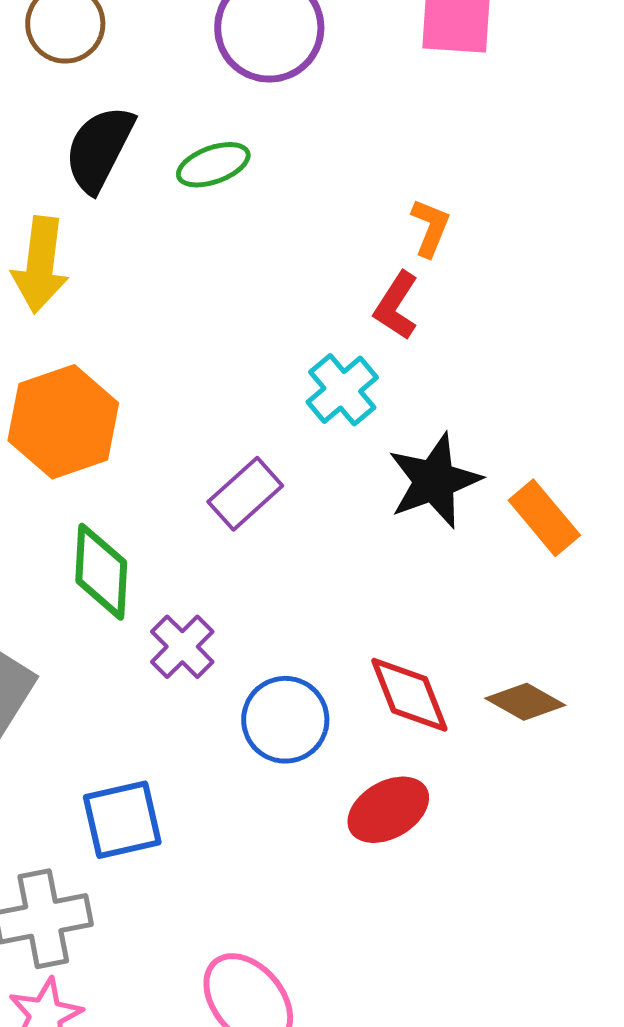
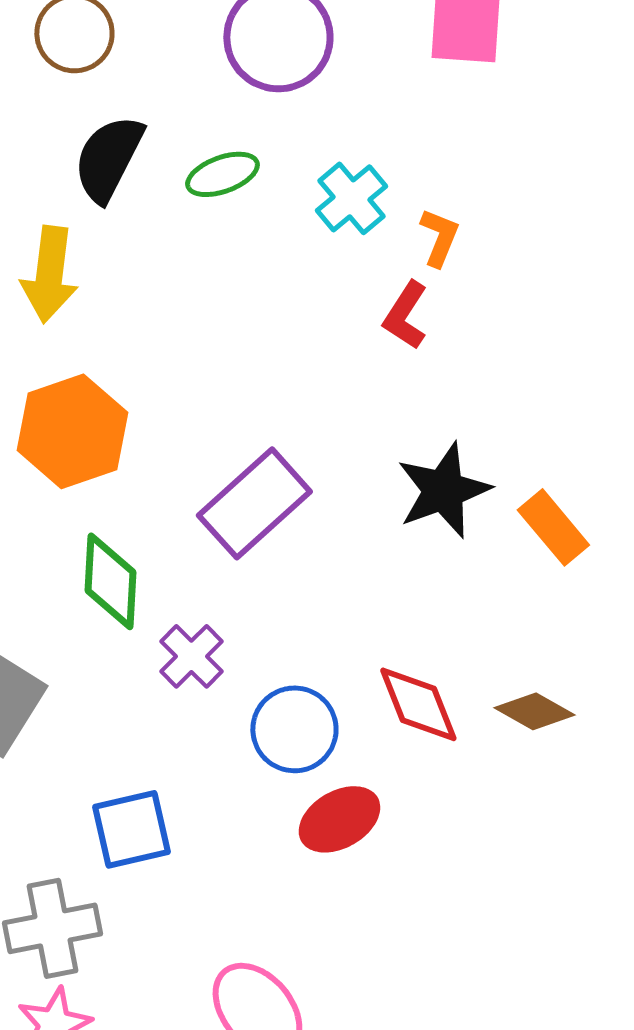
cyan cross: (342, 390) -> (351, 198), moved
purple rectangle: (245, 494) -> (254, 503), size x1.5
red ellipse: (388, 810) -> (339, 819), moved

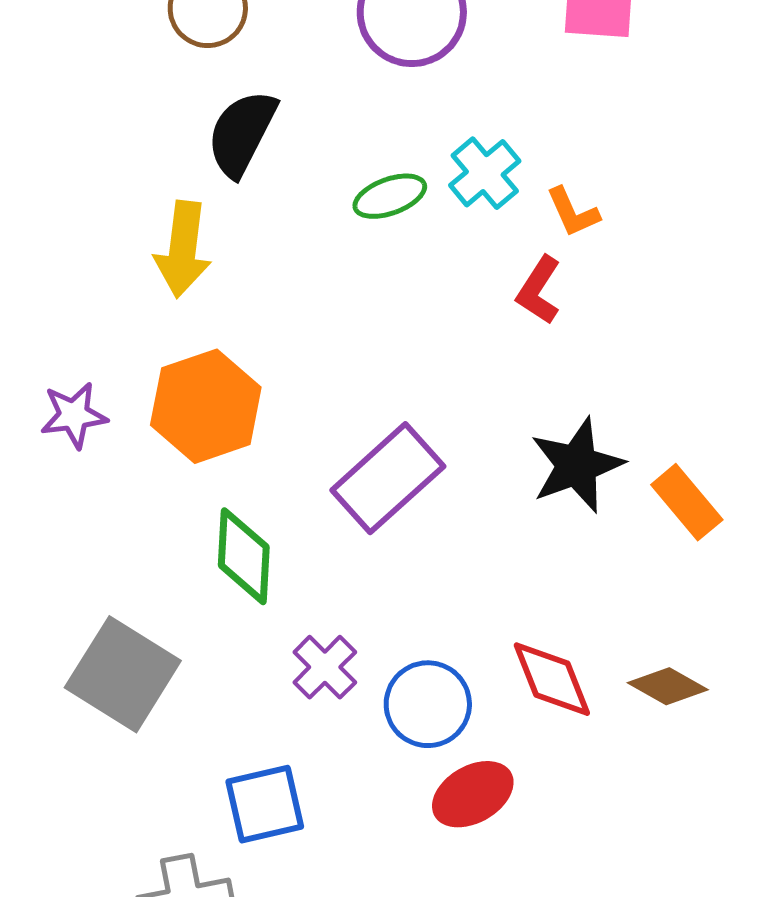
green ellipse: (222, 174) -> (390, 196), moved
orange L-shape: (439, 237) -> (573, 212), turned 134
purple cross: (191, 656) -> (325, 667), moved

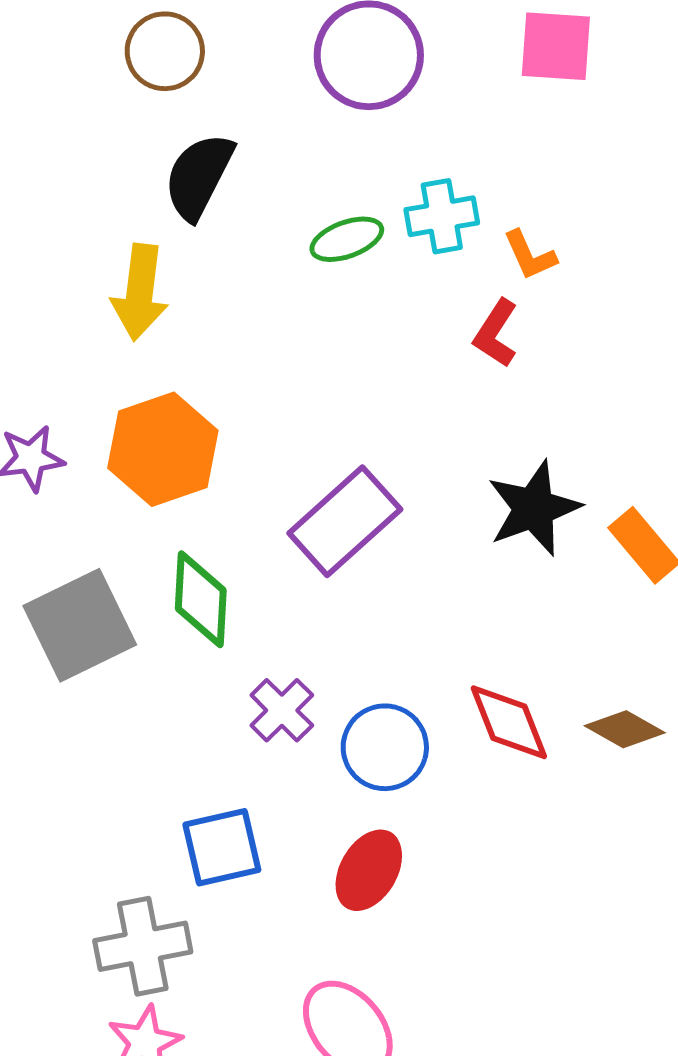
cyan cross: (485, 173) -> (442, 216), turned 30
gray square: (123, 674) -> (80, 625), moved, turned 32
red ellipse: (473, 794) -> (369, 870), moved, turned -30

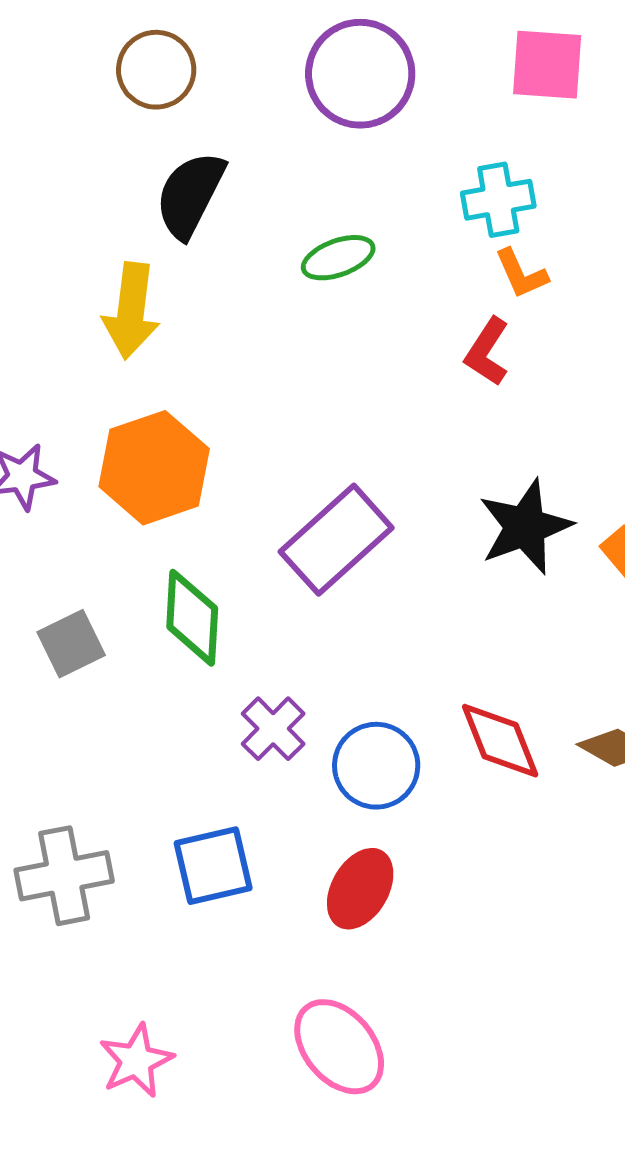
cyan cross: (442, 216) -> (498, 200), moved
gray square: (80, 625) -> (71, 644), size x0.6
gray cross: (143, 946) -> (64, 876), moved

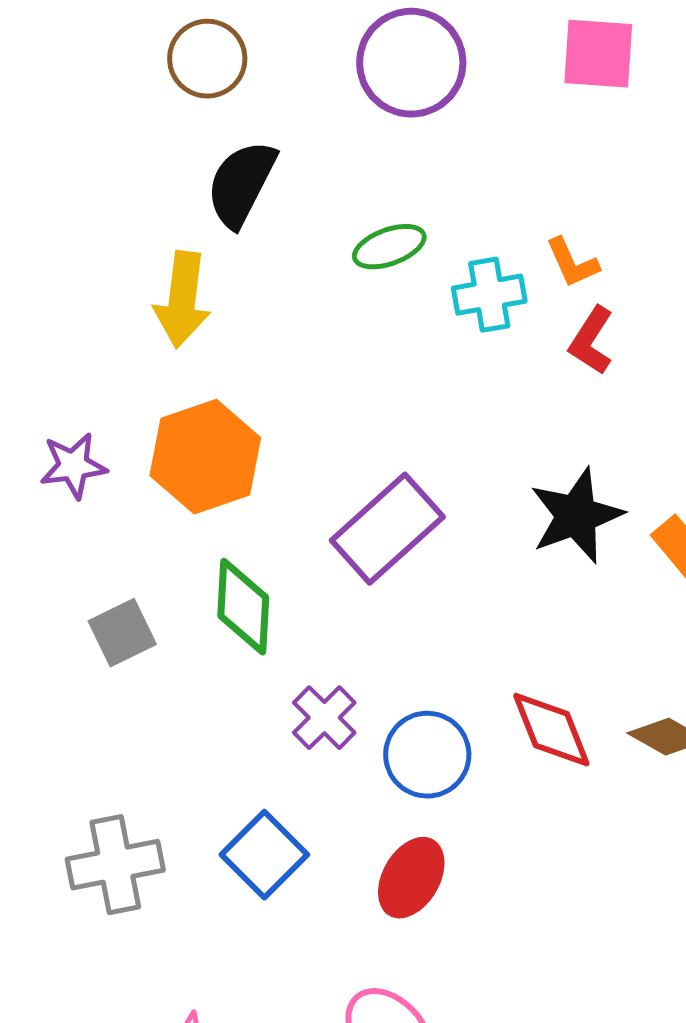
cyan cross: (498, 200) -> (489, 295), moved
red L-shape: (487, 352) -> (591, 341), moved
blue square: (213, 866) -> (264, 855), turned -32

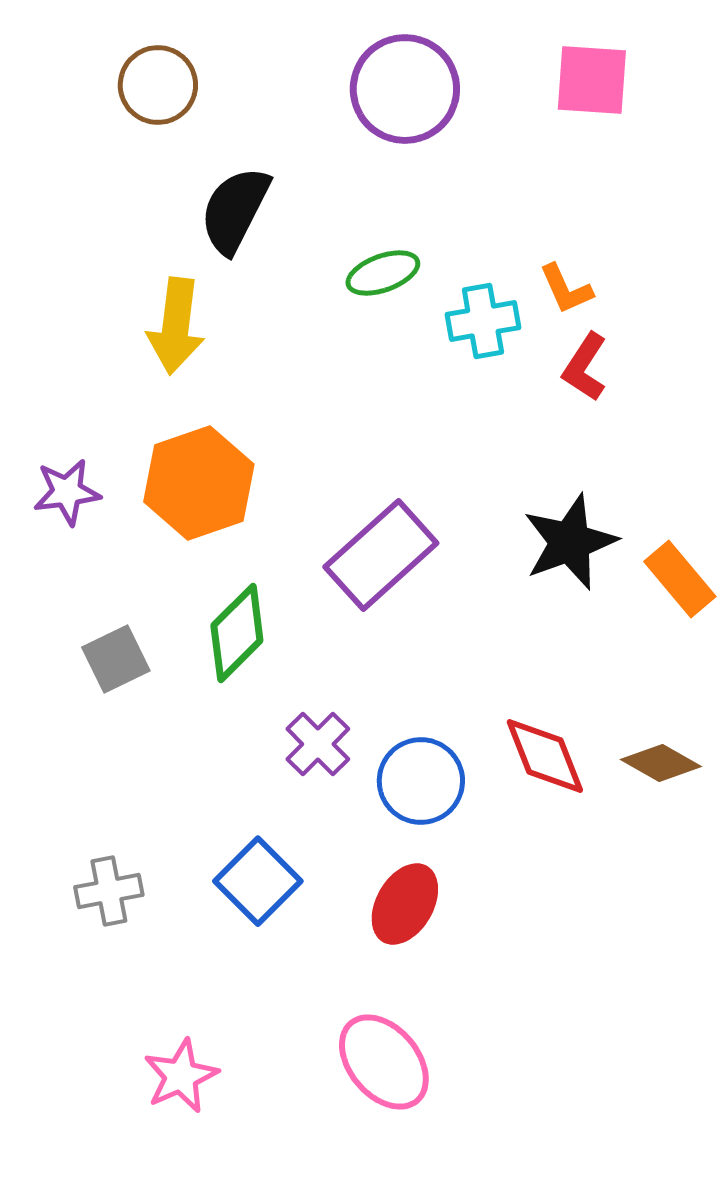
brown circle: (207, 59) -> (158, 85), moved
green diamond: (243, 607) -> (237, 633), turned 42
gray cross: (115, 865) -> (109, 891), size x0.7

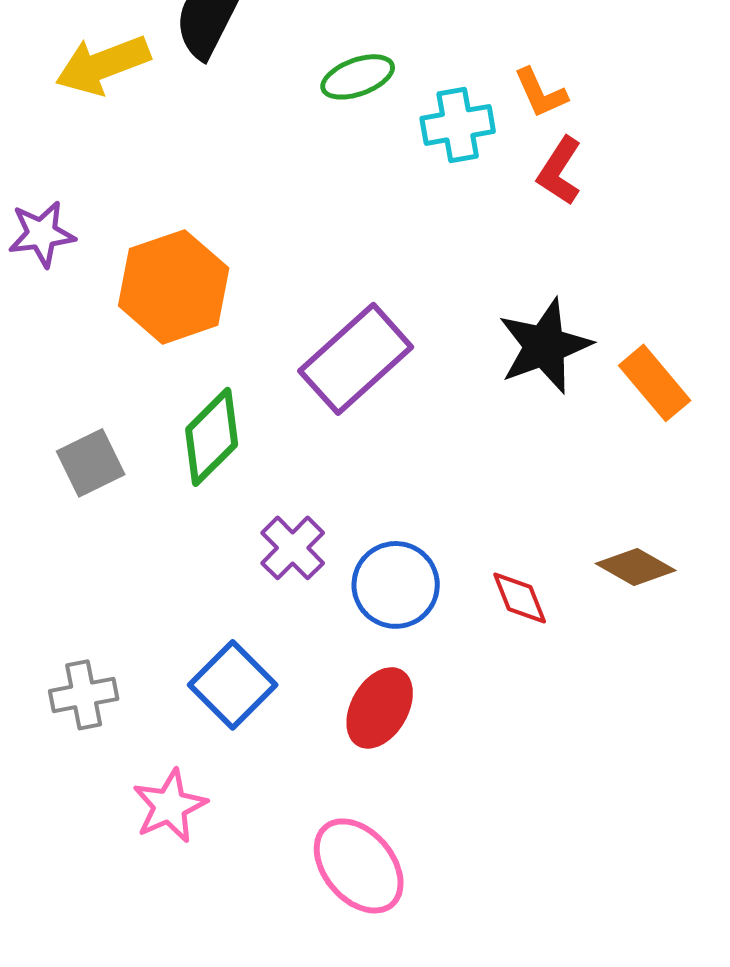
yellow arrow: (176, 326) -> (103, 65), moved, turned 62
purple star: (67, 492) -> (42, 234), moved
red diamond: (545, 756) -> (520, 598), moved, size x0.7
pink star: (181, 1076) -> (170, 806), moved

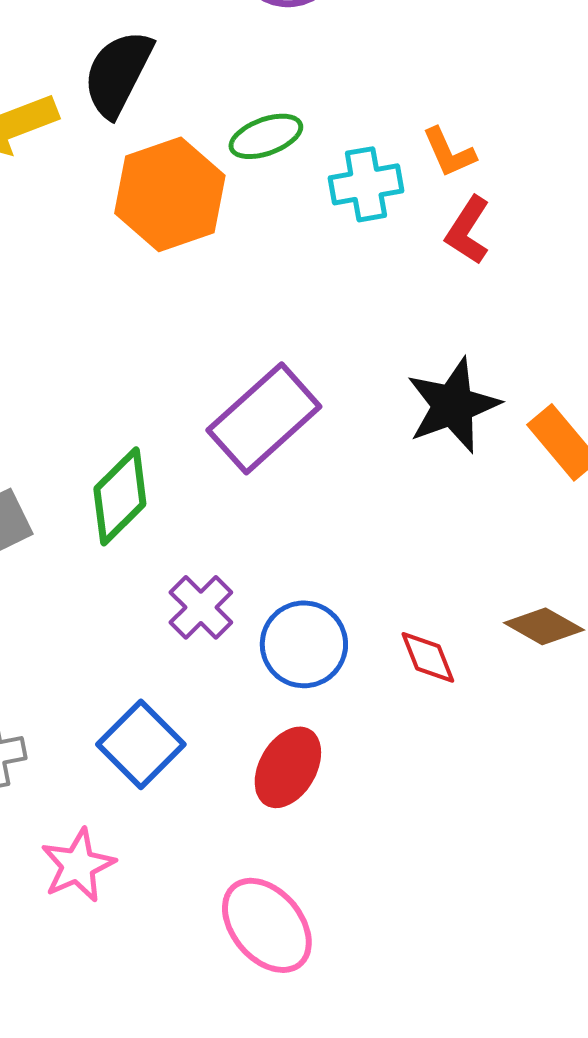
orange hexagon: (174, 287) -> (170, 194), moved

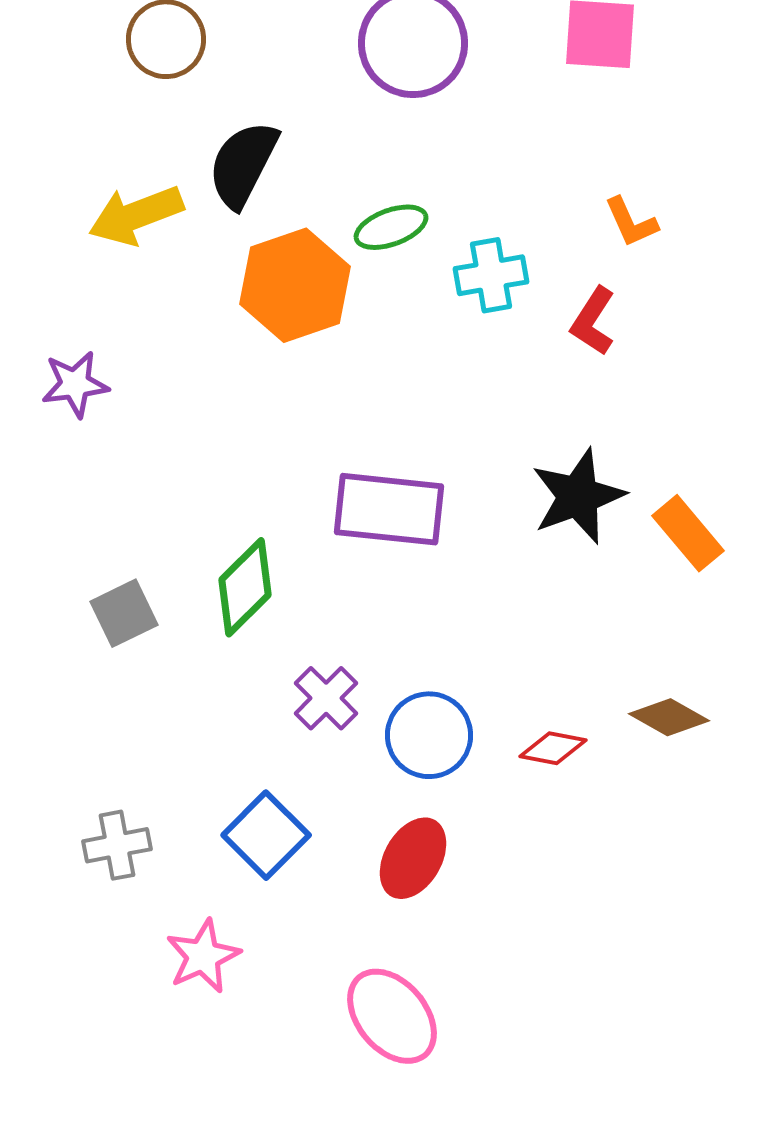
orange L-shape: (449, 152) -> (631, 222), moved
purple rectangle: (264, 418) -> (389, 509), turned 48
red diamond: (428, 657) -> (553, 748), turned -58

